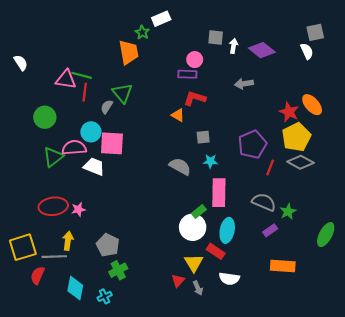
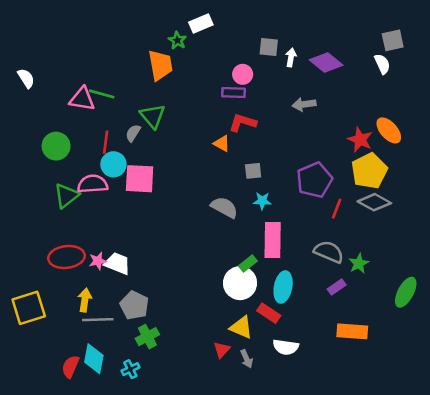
red line: (85, 92) -> (106, 142), moved
white trapezoid: (94, 166) -> (117, 264), moved
gray line: (54, 257) -> (98, 320), moved
yellow triangle: (194, 263) -> (241, 327), turned -36
red semicircle: (37, 275) -> (70, 367), moved

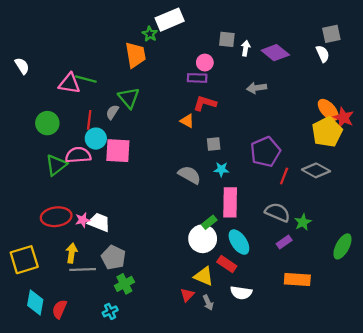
white rectangle: (201, 23) -> (170, 20), size x1.4
red star: (360, 140) -> (344, 118), moved
yellow pentagon: (369, 171) -> (327, 132), moved
cyan ellipse: (283, 287) -> (239, 242), turned -45
cyan diamond: (94, 359) -> (35, 303), moved

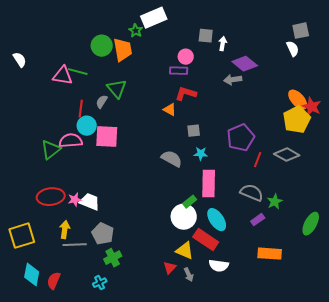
purple diamond: (275, 53) -> (245, 64), moved
green circle: (47, 123) -> (102, 46), moved
red rectangle: (227, 264) -> (206, 240), size x1.4

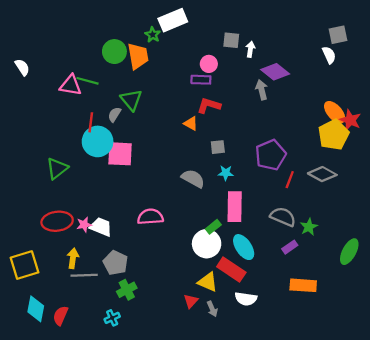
gray arrow: (233, 80) -> (262, 90), turned 84
cyan circle: (87, 126) -> (98, 141), size x1.4
pink semicircle: (71, 141) -> (150, 217), moved

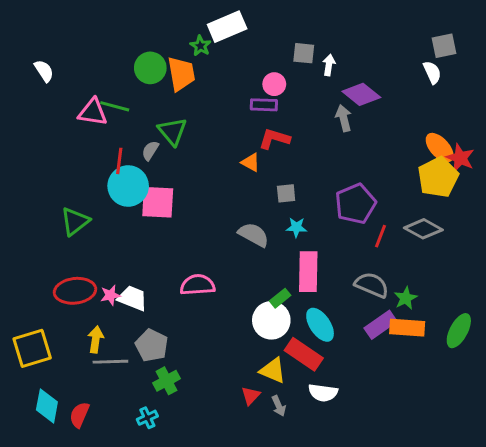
white semicircle: (22, 67) -> (44, 71), moved
purple rectangle: (290, 247) -> (381, 325), size x1.5
orange rectangle: (303, 285) -> (407, 328), moved

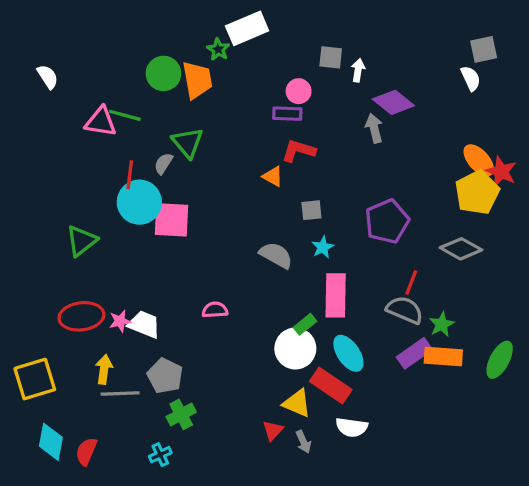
cyan star: (296, 227) -> (323, 247), turned -30
red line: (381, 236) -> (411, 283), moved
pink semicircle: (198, 285) -> (215, 310), size x0.7

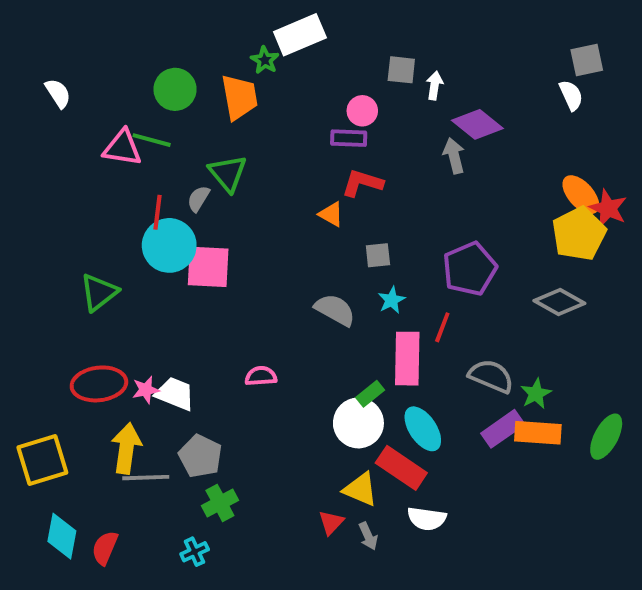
green circle: (163, 73) -> (175, 89), moved
red line: (411, 283) -> (442, 327), moved
yellow arrow: (104, 369) -> (126, 448), size x1.4

